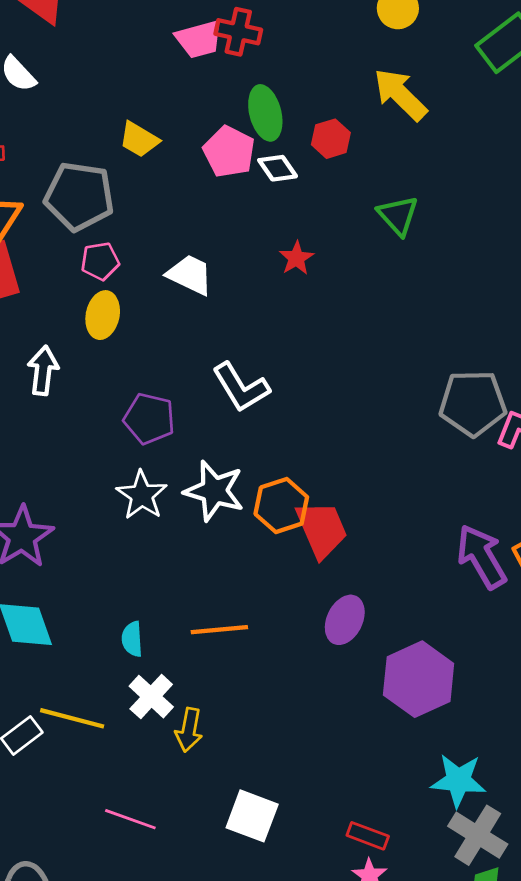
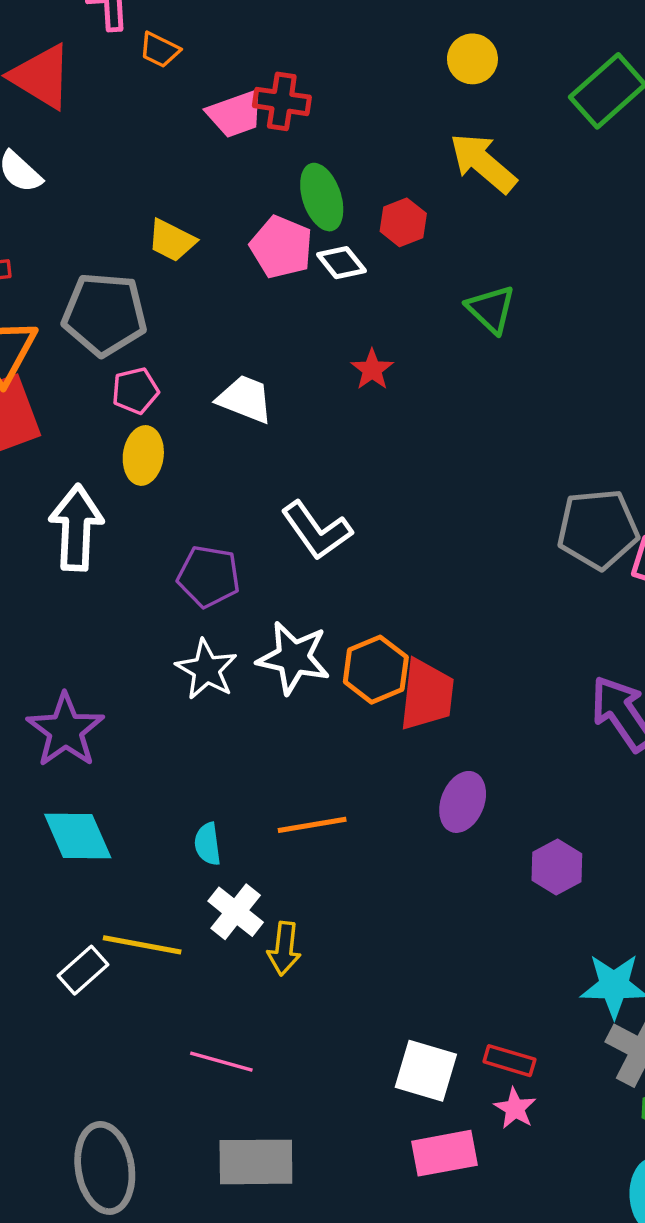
white arrow: (43, 370) -> (76, 528), size x1.4
red trapezoid: (322, 529) -> (427, 695), turned 34
purple hexagon: (419, 679) -> (557, 867), size x0.6
white square: (252, 816) -> (426, 1071), moved

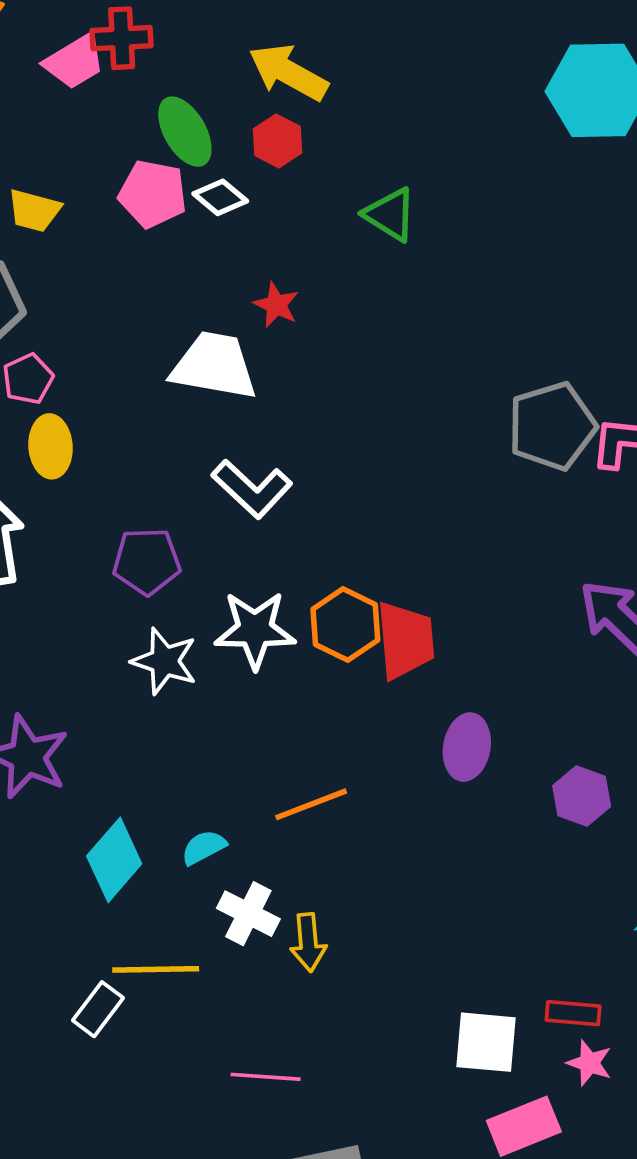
yellow arrow: (483, 163) -> (288, 72), moved
white trapezoid: (245, 399) -> (214, 366), moved, size x1.4
cyan diamond: (78, 836) -> (114, 860), moved, turned 76
cyan semicircle: (208, 844) -> (204, 847), turned 81

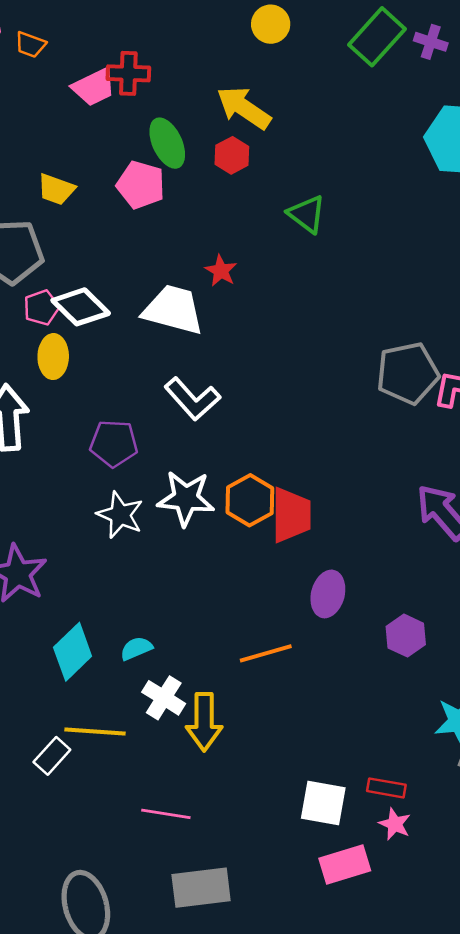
white diamond: (220, 197) -> (81, 307), moved, size x1.5
orange line: (311, 804) -> (266, 653), moved
yellow arrow: (308, 942) -> (204, 722), size x1.4

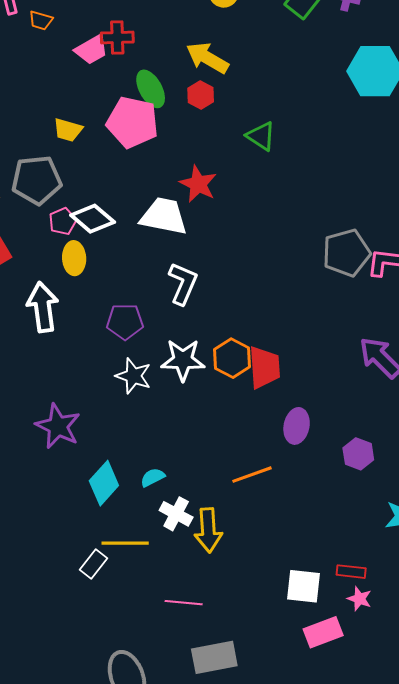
pink pentagon: (141, 185) -> (132, 122), size x1.4
red star: (221, 271) -> (198, 184), size x1.5
white L-shape: (192, 399) -> (183, 283), turned -111

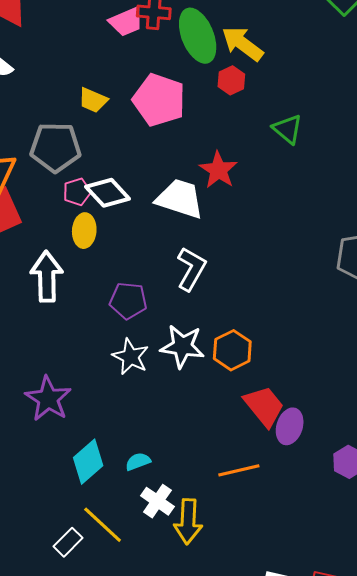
green ellipse: (151, 89) -> (198, 36), moved, size x1.4
red trapezoid: (264, 367) -> (264, 406), moved, turned -42
yellow line: (125, 543) -> (103, 525), turned 36

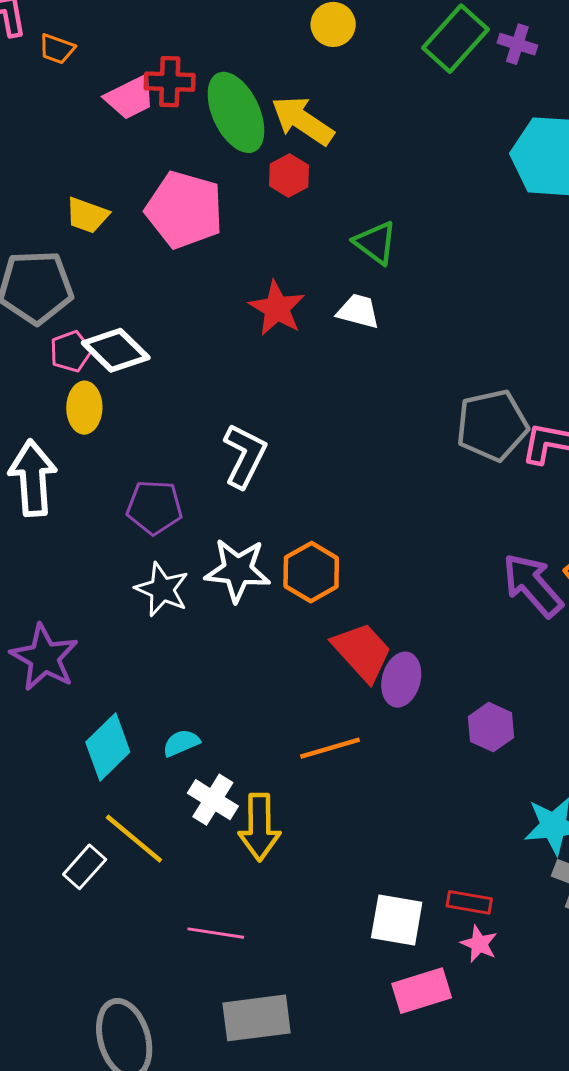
white trapezoid: (180, 199) -> (358, 311), moved, size x0.6

